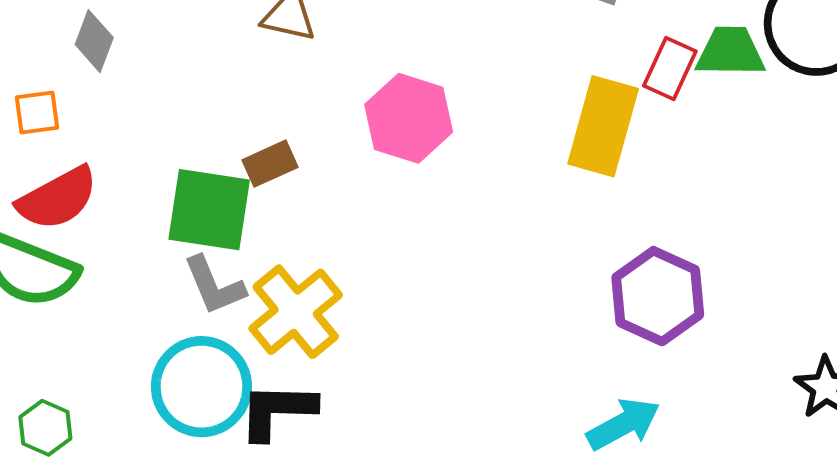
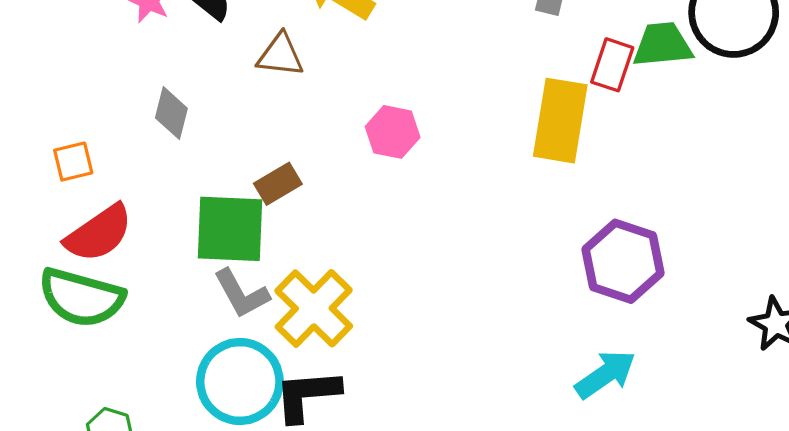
gray diamond: (94, 41) -> (171, 113), moved
pink hexagon: (409, 118) -> (393, 132), size x0.7

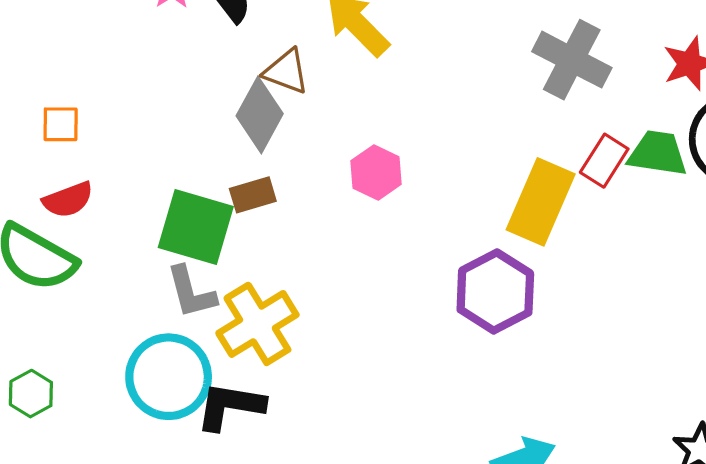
gray diamond: (171, 113) -> (260, 115), moved, size x1.4
red semicircle: (99, 233) -> (68, 200), size x0.7
purple hexagon: (623, 261) -> (495, 292), moved

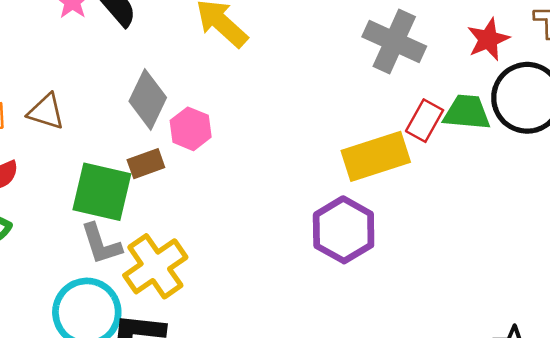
brown triangle: (286, 71) -> (46, 112), moved
pink hexagon: (376, 173) -> (191, 129), moved
yellow rectangle: (541, 202) -> (376, 156), turned 52

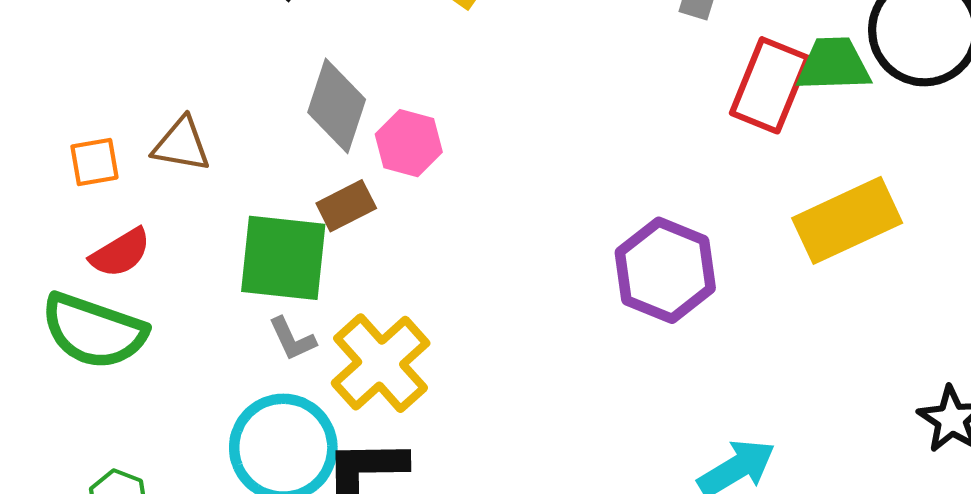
red rectangle: (425, 121) -> (770, 85), size x1.4
yellow rectangle: (376, 156) -> (847, 220), moved
gray L-shape: (101, 244) -> (292, 339), size x0.7

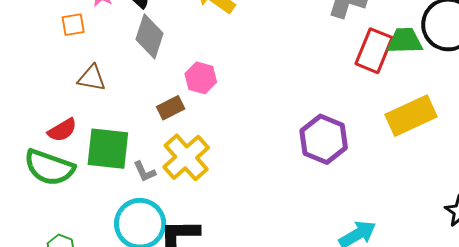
gray diamond: (337, 106) -> (150, 36), moved
orange square: (94, 162) -> (73, 25), moved
green square: (283, 258) -> (108, 149), moved
yellow cross: (381, 363) -> (186, 157), moved

